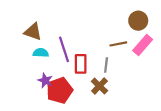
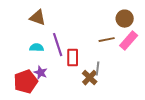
brown triangle: (33, 32) -> (38, 18), moved
gray line: (106, 65) -> (98, 69), moved
red pentagon: (60, 90) -> (26, 82), moved

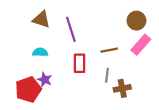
brown line: (107, 40) -> (109, 50), moved
purple line: (58, 45) -> (71, 29), moved
brown cross: (90, 78) -> (122, 88), moved, turned 35

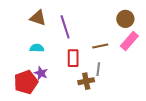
brown cross: (122, 88) -> (86, 81), moved

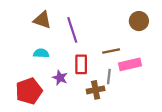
pink rectangle: (129, 41) -> (130, 64), moved, turned 36
purple star: (41, 73) -> (60, 78), moved

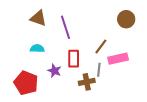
brown line: (111, 51) -> (101, 46), turned -42
red pentagon: (29, 91) -> (26, 83), turned -30

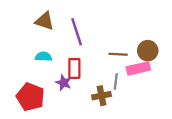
brown circle: (126, 19) -> (148, 51), moved
brown line: (101, 46) -> (118, 54), turned 56
red rectangle: (74, 59) -> (74, 68), moved

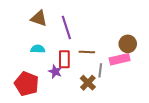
brown line: (118, 54) -> (87, 52), moved
brown cross: (102, 96) -> (88, 83), turned -35

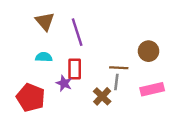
brown triangle: (39, 18) -> (45, 21), turned 30
brown line: (87, 52) -> (119, 68), moved
pink rectangle: (120, 59) -> (152, 89), moved

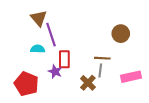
purple line: (77, 32) -> (51, 35), moved
brown circle: (149, 51) -> (121, 34), moved

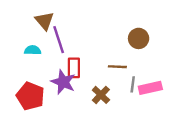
cyan semicircle: (38, 49) -> (33, 50), moved
gray line: (100, 71) -> (133, 84), moved
purple star: (55, 72) -> (63, 82), size x1.5

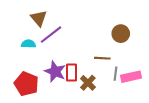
purple line: (59, 40) -> (51, 35), turned 70
red rectangle: (74, 68) -> (72, 73), moved

